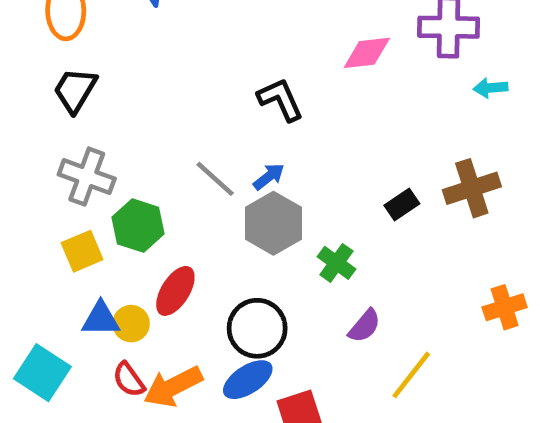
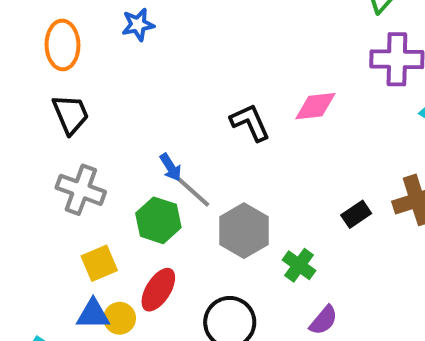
pink diamond: (367, 53) -> (315, 106), moved
black trapezoid: (75, 90) -> (71, 114), turned 126
blue arrow: (269, 177) -> (171, 167), moved, turned 96
green hexagon: (138, 226) -> (158, 220), moved
yellow square: (82, 251) -> (99, 263), moved

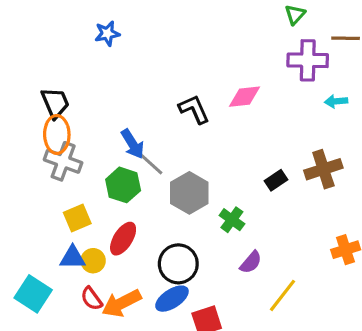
orange ellipse: (62, 45) -> (57, 134), moved
blue arrow: (171, 167) -> (133, 144), size x1.4

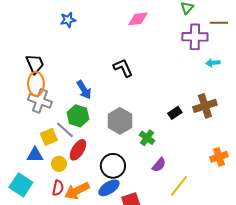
pink diamond: (245, 97) -> (138, 19), moved
gray line: (150, 163) -> (65, 130), moved
blue triangle: (73, 258) -> (35, 155), moved
red semicircle: (92, 299) -> (58, 188), turned -133

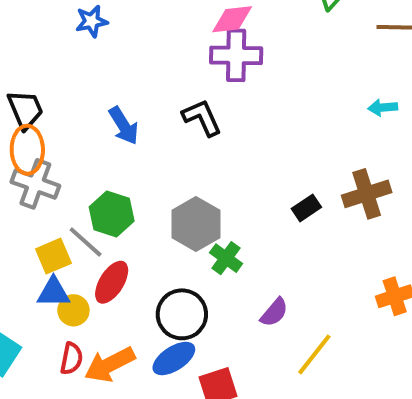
purple cross: (195, 37) -> (236, 55), moved
blue arrow: (84, 90) -> (124, 126), moved
green cross: (147, 138) -> (226, 258), moved
blue triangle: (35, 155) -> (53, 292), moved

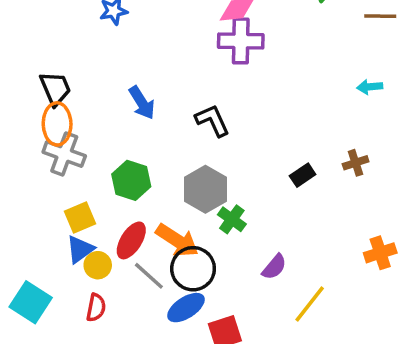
black L-shape: (202, 118) -> (212, 120), moved
brown cross: (367, 194) -> (356, 163), size x0.6
gray line: (86, 242) -> (149, 276), moved
blue triangle: (53, 292) -> (80, 249), turned -36
orange arrow: (110, 365) -> (177, 240), moved, turned -120

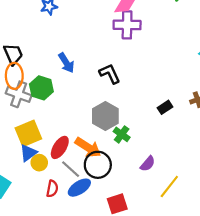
green hexagon: (131, 180) -> (41, 88), moved
yellow square: (80, 218) -> (28, 133), size x1.4
red semicircle: (96, 308) -> (52, 189), moved
blue ellipse: (186, 308) -> (79, 188), moved

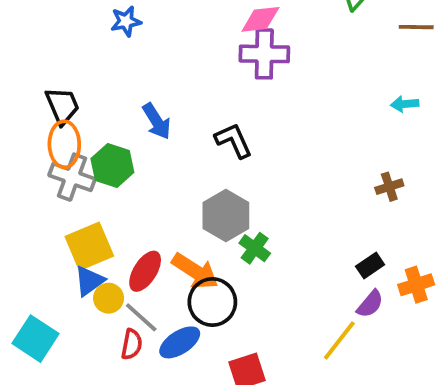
black rectangle: (165, 107) -> (370, 265), moved
purple semicircle: (148, 164) -> (370, 304), moved
gray line: (71, 169) -> (141, 317), moved

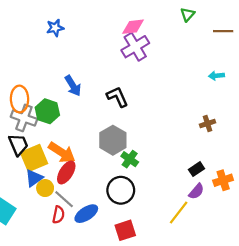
purple cross: (264, 54) -> (135, 47), turned -32
black trapezoid: (62, 106) -> (18, 145), moved
orange arrow: (195, 271) -> (62, 152), moved
black circle: (212, 302) -> (121, 190), moved

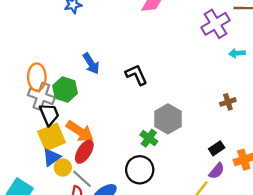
purple cross: (135, 47) -> (215, 24), moved
gray hexagon: (113, 140) -> (168, 119), moved
black trapezoid: (18, 145) -> (49, 114), moved

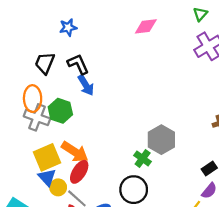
black L-shape: (136, 75) -> (78, 64), moved
black trapezoid: (49, 114) -> (45, 63), moved, turned -135
blue triangle: (52, 157) -> (47, 177), turned -36

